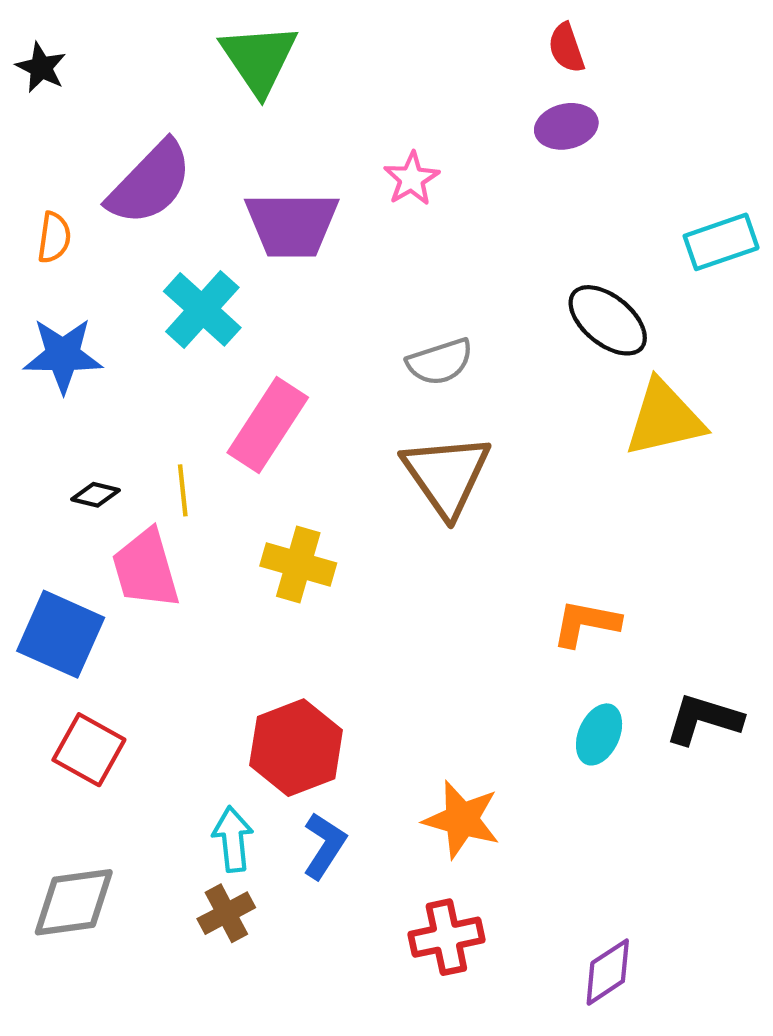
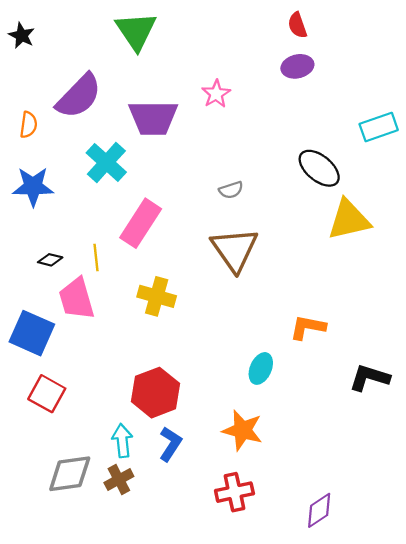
gray semicircle: (440, 362) -> (231, 190), size x0.7
cyan ellipse: (599, 734) -> (261, 368), moved
gray diamond: (74, 902) -> (70, 474), moved

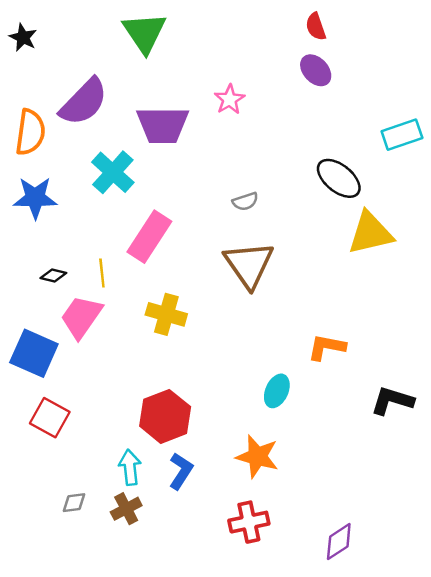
purple ellipse: (297, 66) -> (316, 70), turned 60
orange semicircle: (28, 125) -> (30, 132), size x1.6
pink trapezoid: (77, 299) -> (81, 317), turned 51
gray diamond: (70, 474) -> (74, 503), size x0.5

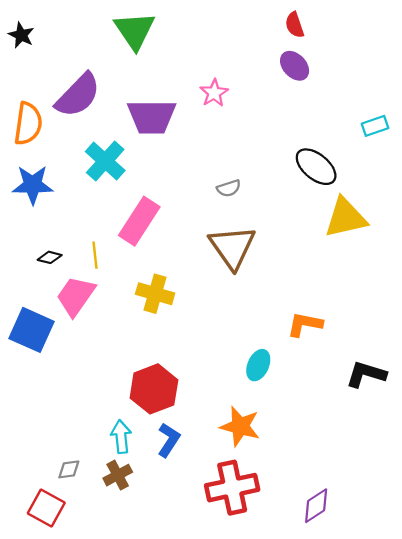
cyan rectangle: (402, 135) -> (375, 126), size x0.7
red square: (50, 418) -> (46, 508), moved
red cross: (249, 522) -> (232, 488), size x1.4

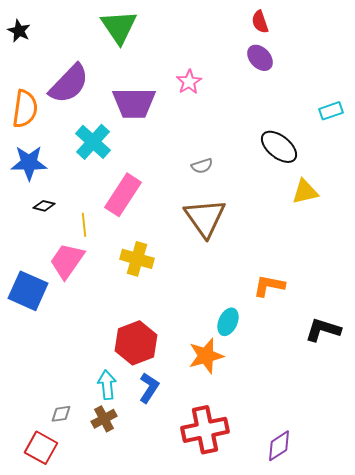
yellow triangle: (346, 218) -> (305, 192), size x0.7
black diamond: (50, 257) -> (44, 206), moved
orange star: (240, 426) -> (206, 356), moved, turned -30

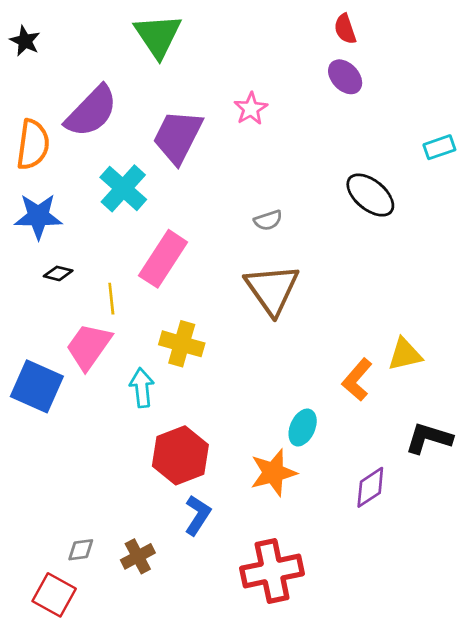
purple trapezoid: (134, 103) -> (178, 137), turned 117
yellow triangle: (305, 192) -> (405, 354), moved
orange L-shape: (269, 286) -> (357, 380), turned -60
cyan arrow: (107, 385) -> (142, 388), moved
purple diamond: (279, 446) -> (370, 487), moved

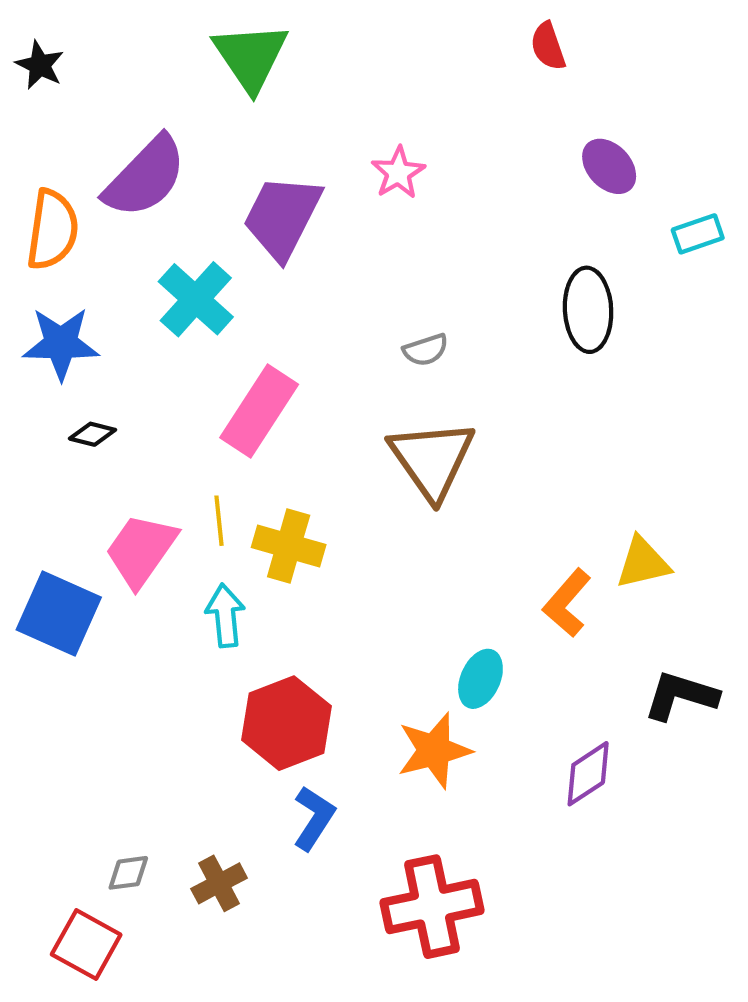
purple ellipse: (345, 77) -> (609, 166), moved
black ellipse: (370, 195) -> (588, 310), turned 48
yellow line: (111, 299) -> (219, 521), moved

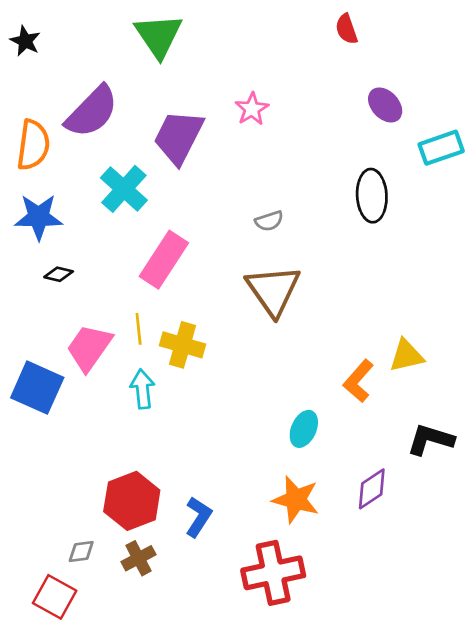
cyan rectangle: (698, 234) -> (441, 148), size x1.4
red hexagon: (286, 723) -> (132, 501), moved
orange star: (434, 751) -> (296, 500), moved, turned 30

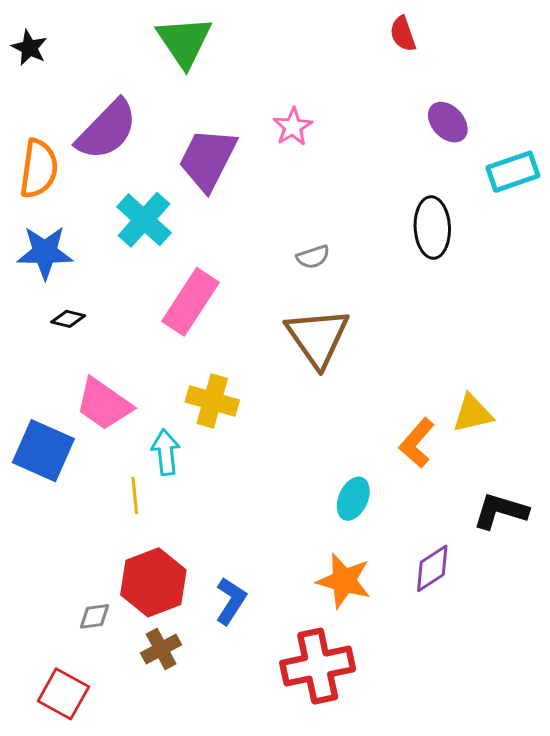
yellow line: (139, 329) -> (135, 496), moved
pink trapezoid: (89, 348) -> (104, 404), turned -90
gray diamond: (81, 552) -> (94, 616), moved

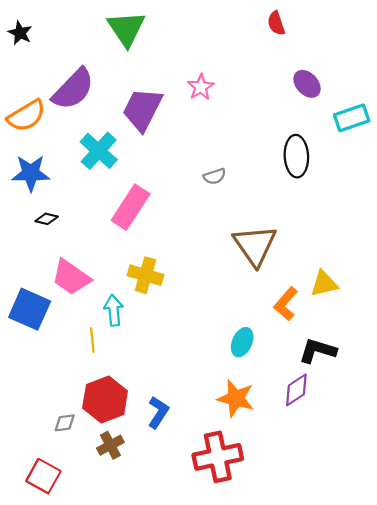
orange semicircle: (39, 169) -> (26, 116), turned 51
brown triangle: (318, 338) -> (255, 245), moved
black L-shape: (500, 511) -> (318, 351), moved

